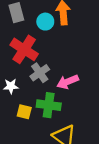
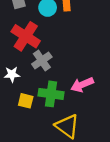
pink arrow: (68, 82) -> (82, 85), moved

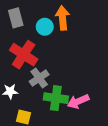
green cross: (51, 94) -> (56, 98), moved

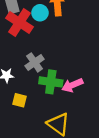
red cross: (24, 55) -> (19, 22), moved

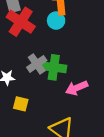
cyan circle: (40, 13) -> (56, 21), moved
green cross: (51, 82) -> (54, 67), moved

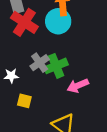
cyan circle: (56, 21) -> (58, 21), size x1.5
green cross: (54, 67) -> (56, 66), turned -30

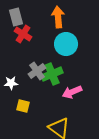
cyan circle: (58, 21) -> (66, 44), moved
red cross: (24, 22) -> (23, 34), size x0.7

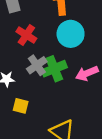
red cross: (23, 34) -> (26, 35), moved
pink arrow: (72, 92) -> (87, 73), moved

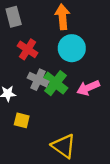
gray cross: (37, 65) -> (38, 80), turned -30
green cross: (54, 69) -> (55, 83), turned -30

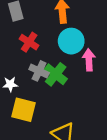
pink arrow: (88, 88) -> (89, 60), moved, turned 110
yellow square: (22, 120) -> (24, 110), size x1.6

